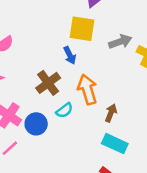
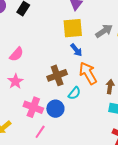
blue arrow: (70, 55) -> (76, 50), moved
brown cross: (48, 83) -> (57, 75), turned 30

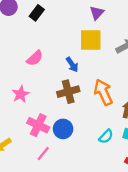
blue arrow: (76, 50) -> (72, 65), moved
pink semicircle: (16, 54) -> (35, 58), moved
cyan semicircle: (74, 93) -> (106, 136), moved

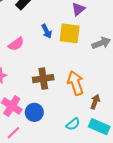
blue arrow: (72, 65) -> (47, 31), moved

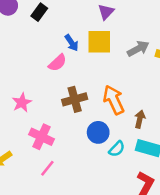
pink semicircle: (16, 44) -> (57, 63), moved
blue circle: (34, 112) -> (98, 132), moved

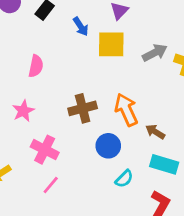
blue arrow: (72, 43) -> (81, 27), moved
pink semicircle: (57, 63) -> (36, 66), moved, turned -36
brown arrow: (140, 119) -> (155, 132), turned -72
cyan semicircle: (117, 149) -> (124, 179), moved

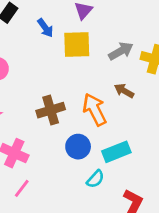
brown arrow: (155, 132) -> (124, 91), moved
cyan rectangle: (164, 164) -> (116, 152), moved, turned -36

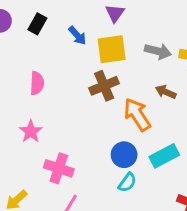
gray arrow: (121, 51) -> (158, 51), turned 50
brown cross: (51, 110) -> (104, 86), moved
cyan semicircle: (95, 179) -> (127, 183), moved

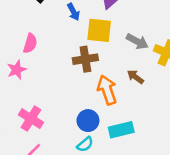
pink star: (31, 132) -> (17, 70), moved

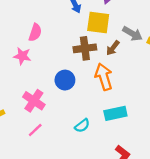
pink star: (17, 70) -> (22, 56), turned 30
brown arrow: (135, 77) -> (113, 48), moved, turned -91
blue circle: (88, 121) -> (65, 80), moved

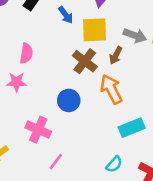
brown cross: (85, 48) -> (85, 61), turned -35
cyan semicircle: (82, 126) -> (114, 164), moved
pink line: (35, 130) -> (56, 162), moved

